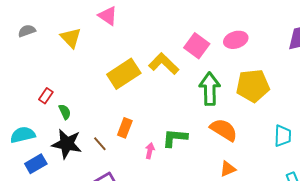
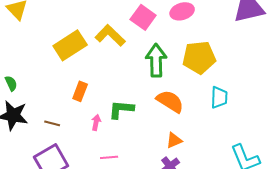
orange rectangle: (125, 128) -> (80, 91), moved
cyan trapezoid: (283, 136) -> (219, 97), moved
brown line: (100, 144) -> (52, 123), moved, turned -35

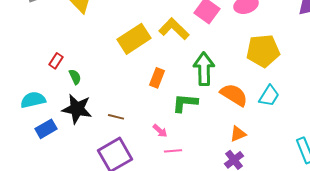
green arrow: (156, 60) -> (204, 69), moved
orange rectangle: (80, 91) -> (157, 78), moved
cyan trapezoid: (219, 97) -> (269, 96), moved, turned 30
pink arrow: (96, 122) -> (160, 131), moved, turned 119

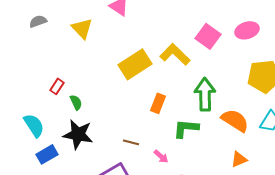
cyan semicircle: (33, 100) -> (34, 125), turned 70
brown line: (116, 117) -> (131, 142), moved

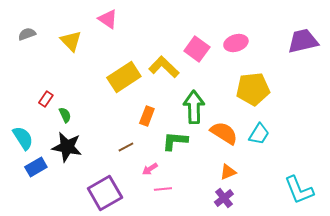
brown line: (131, 142) -> (126, 147), moved, turned -42
pink arrow: (161, 156) -> (150, 169), turned 105

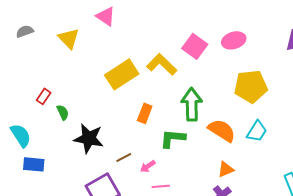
black star: (67, 147) -> (89, 138), moved
brown line: (126, 147) -> (124, 157), moved
blue rectangle: (36, 167) -> (34, 164), turned 35

